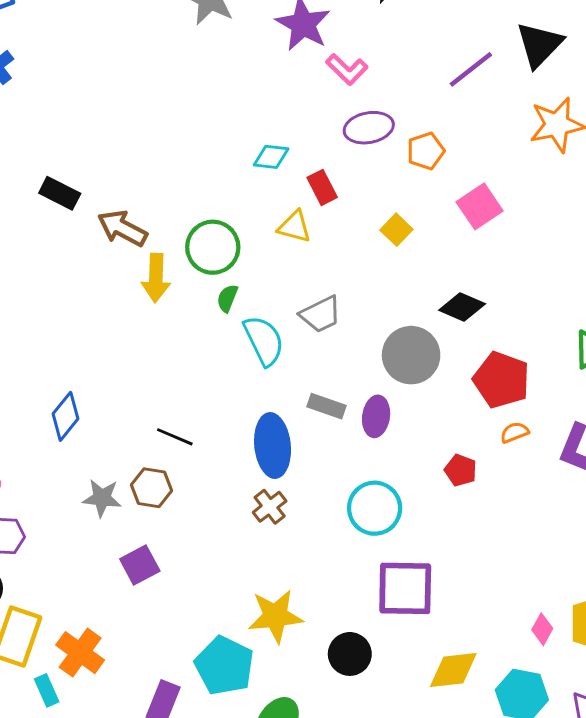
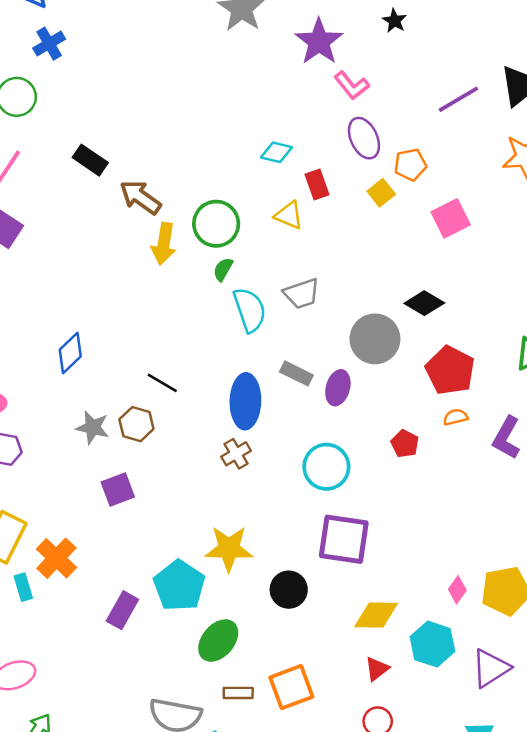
purple ellipse: (369, 128) -> (364, 138), turned 69
yellow square: (396, 230) -> (381, 193), moved

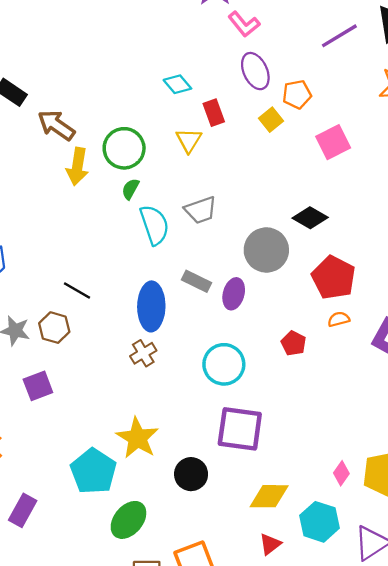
cyan diamond: (277, 152) -> (177, 84), turned 36
yellow triangle: (289, 215) -> (189, 140), turned 40
yellow star: (229, 549) -> (137, 438), turned 30
purple rectangle: (122, 610) -> (23, 510), moved

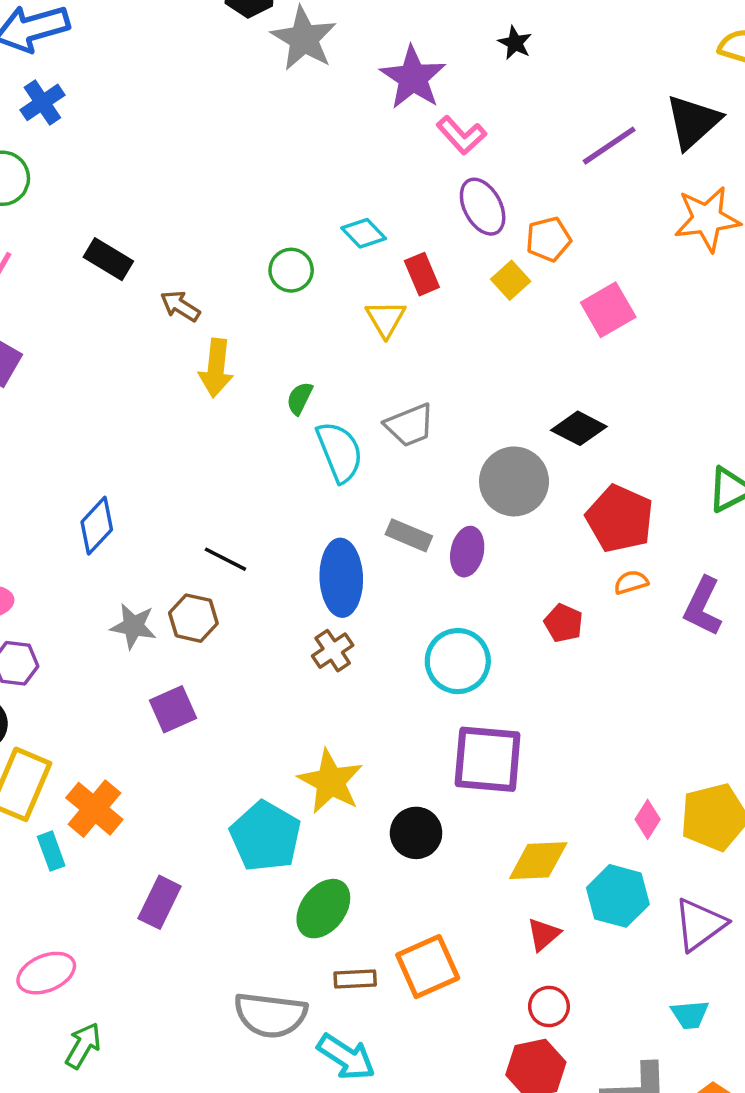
brown arrow: (56, 125) -> (180, 306), size x0.7
green circle: (124, 148) -> (291, 270), moved, size x0.7

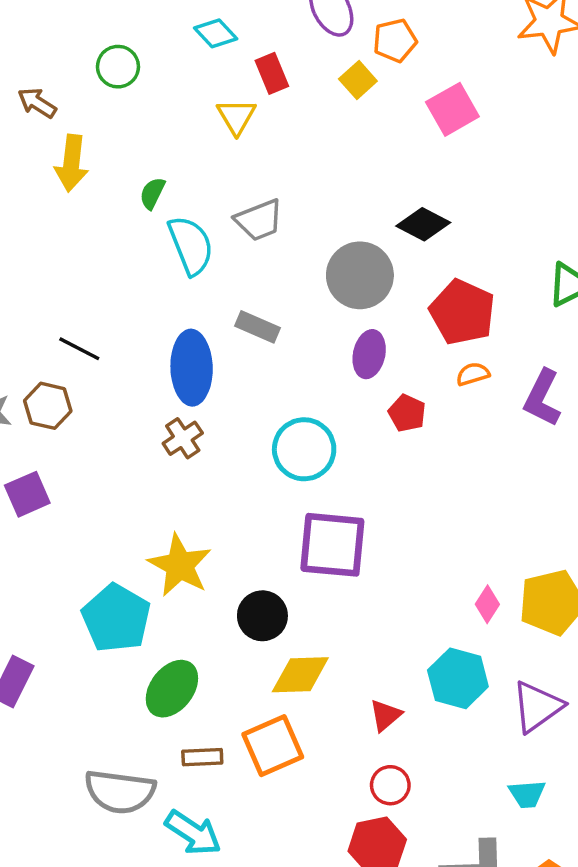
green circle: (291, 270) -> (118, 67), moved
purple ellipse: (467, 552) -> (369, 354), moved
yellow diamond: (538, 861) -> (300, 675), moved

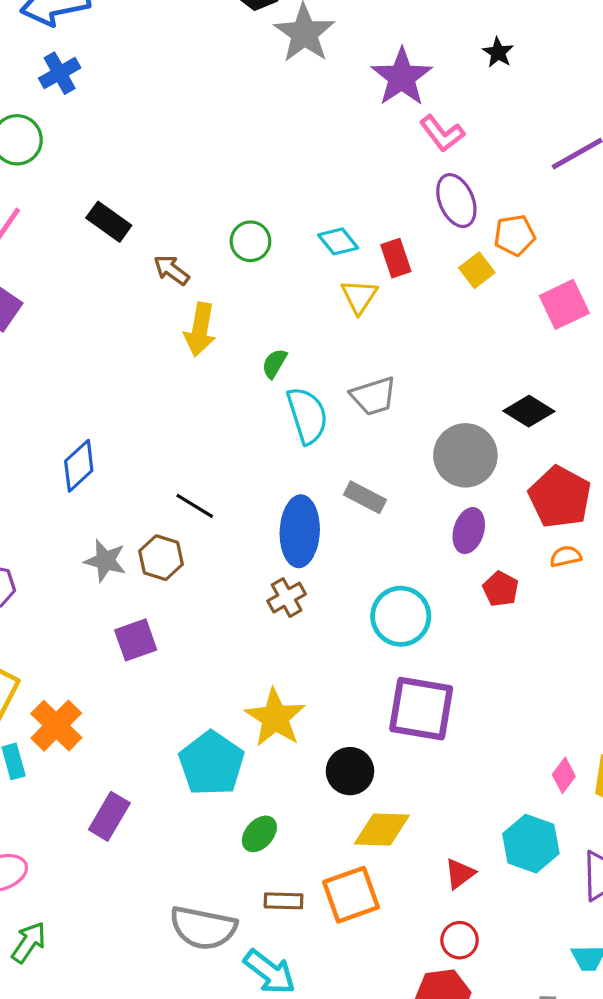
cyan diamond: (216, 33) -> (338, 241), moved
green ellipse: (172, 689) -> (259, 834), size x0.7

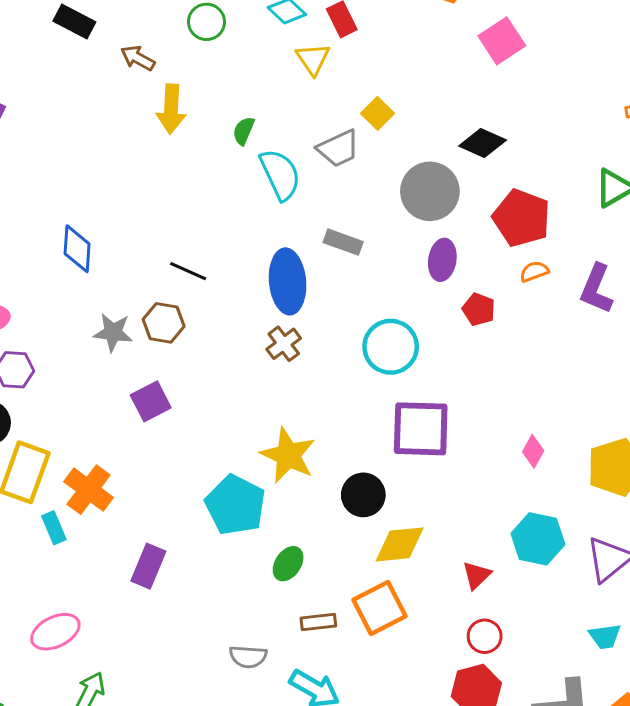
yellow square: (477, 270) -> (378, 113), moved
blue diamond: (79, 466) -> (77, 249), turned -36
pink diamond: (564, 775) -> (533, 451), moved
gray semicircle: (203, 928) -> (248, 657), size x0.6

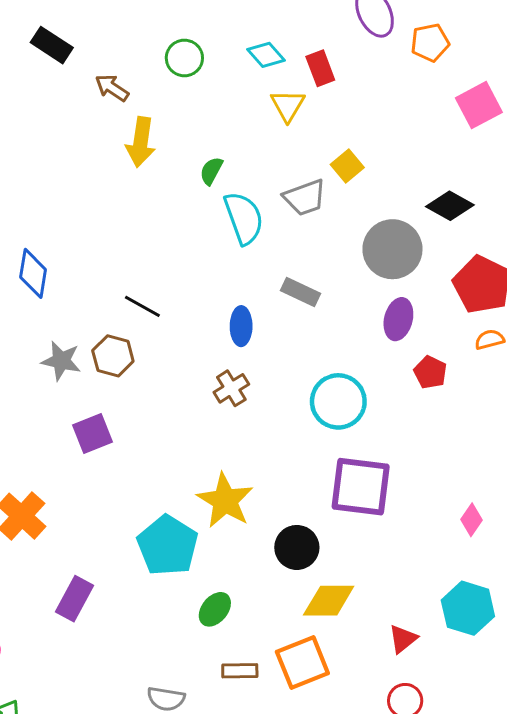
blue ellipse: (288, 281) -> (241, 326), size x0.6

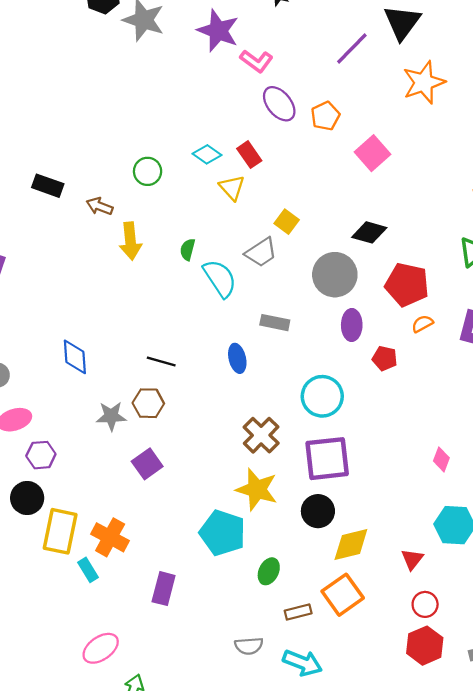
brown cross: (231, 388) -> (261, 435), moved, size x1.4
purple square: (361, 487) -> (327, 459), moved

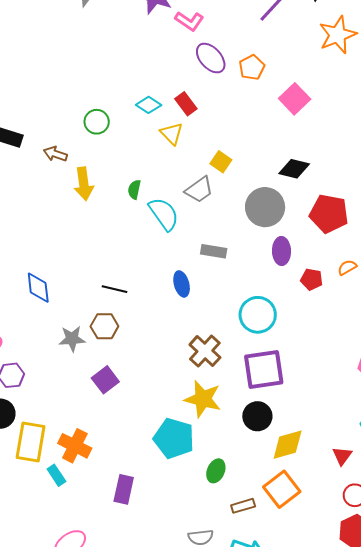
orange semicircle: (422, 324) -> (347, 267), moved

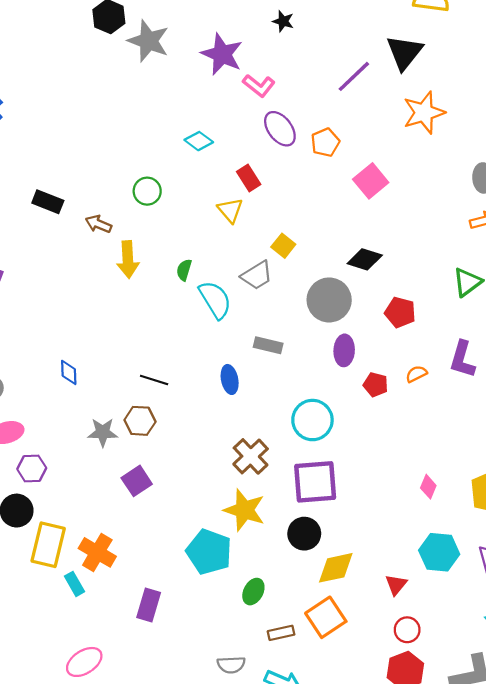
cyan diamond: (149, 105) -> (199, 141), moved
red pentagon: (329, 214) -> (400, 312), size x0.7
blue diamond: (38, 288) -> (69, 372), size x0.7

